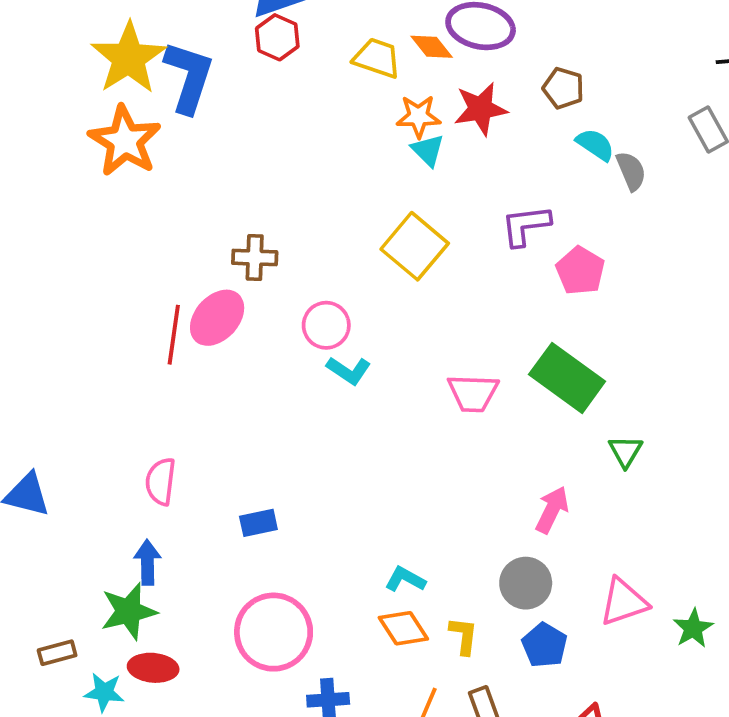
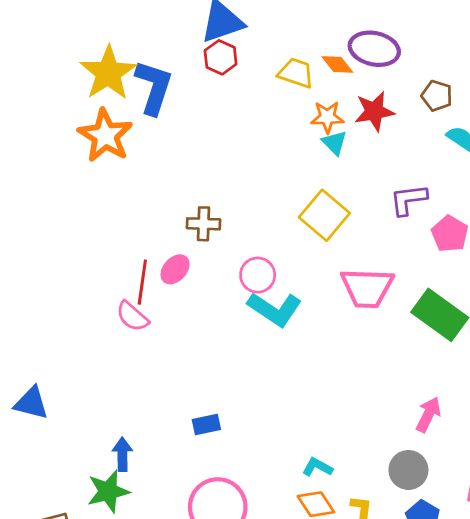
pink ellipse: (217, 318) -> (175, 269), size x0.7
cyan L-shape: (349, 370) -> (275, 309), size x1.6
pink trapezoid: (473, 393) -> (367, 288), moved, size x1.4
pink semicircle: (161, 481) -> (132, 316), moved, turned -56

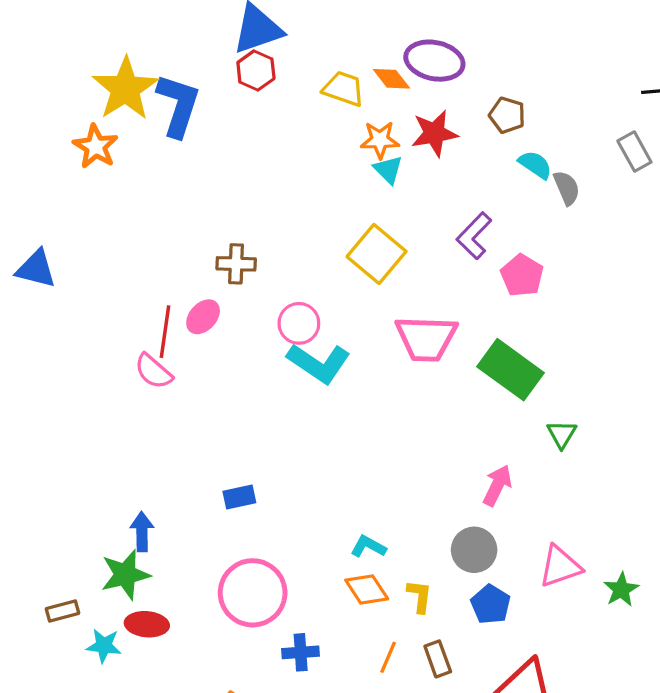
orange star: (105, 136) -> (96, 147), moved, size x0.7
purple L-shape: (408, 200) -> (474, 236), turned -39
blue triangle: (31, 403) -> (36, 269), moved

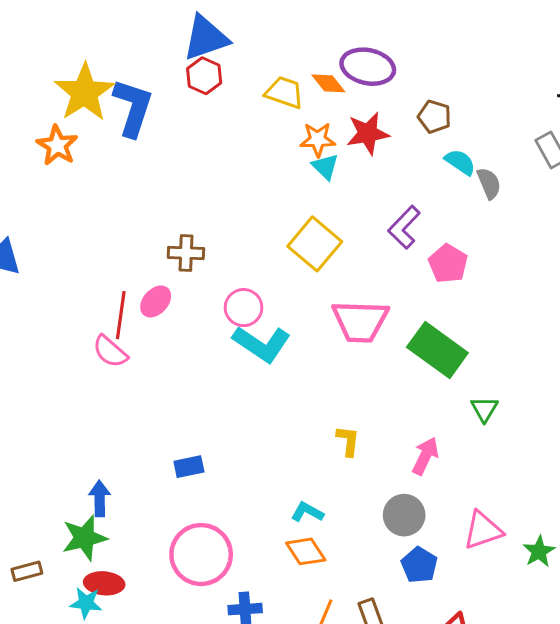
yellow L-shape: (420, 596) -> (348, 441), moved
cyan star: (104, 646) -> (86, 603), moved

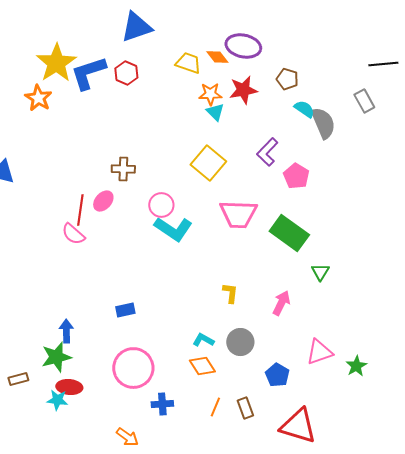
red hexagon: (204, 76) -> (126, 73), moved
blue L-shape: (133, 108) -> (88, 73), turned -126
gray semicircle: (489, 183) -> (323, 123), size x1.5
gray circle: (404, 515) -> (240, 342), moved

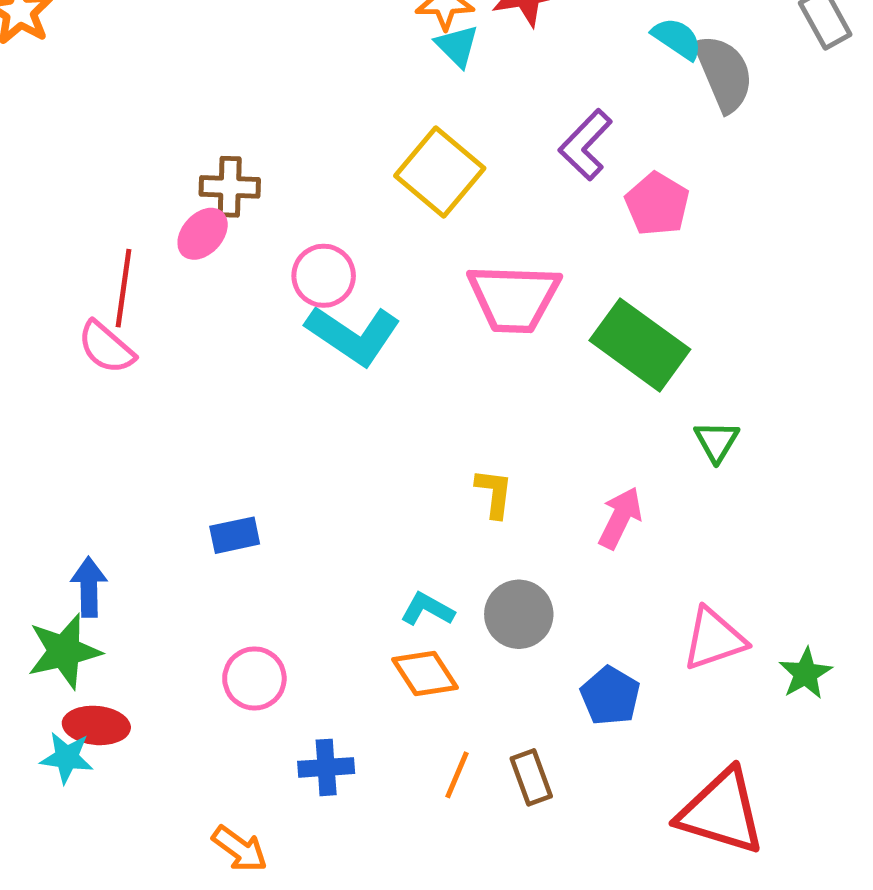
pink ellipse: (103, 201) -> (203, 234), moved
pink circle: (133, 368) -> (254, 678), size x0.6
red triangle: (298, 426) -> (721, 812), moved

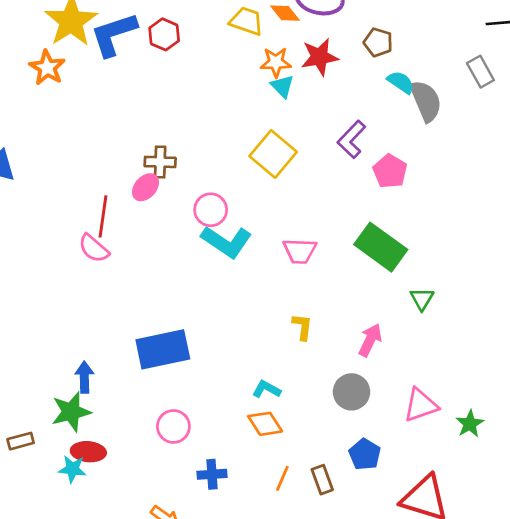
pink trapezoid: (514, 298) -> (300, 251), moved, size x0.7
blue rectangle: (235, 535) -> (163, 349), size x2.0
gray circle: (519, 614) -> (351, 392), moved
blue pentagon: (610, 696) -> (365, 454), moved

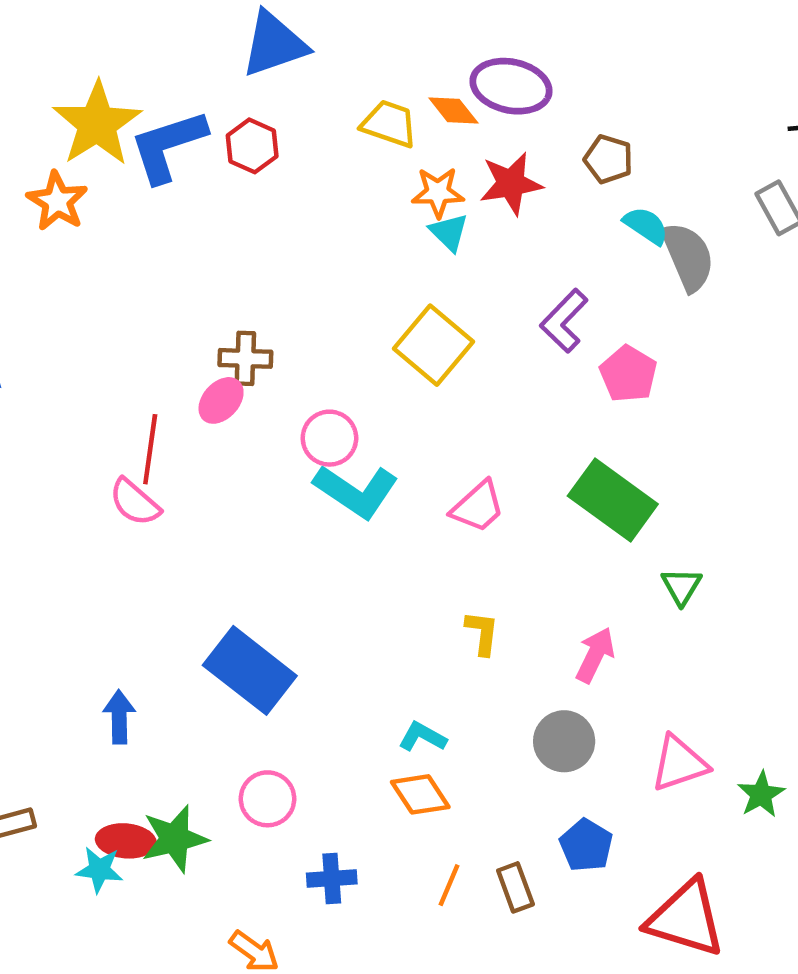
pink trapezoid: (300, 251) -> (478, 507), turned -44
blue rectangle: (163, 349) -> (250, 670), turned 50
green star: (71, 412) -> (175, 839), moved

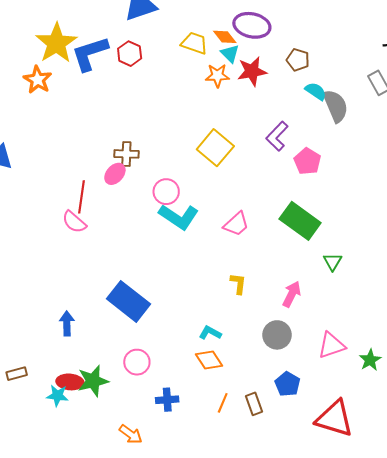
cyan triangle: (449, 232) -> (230, 54), moved

